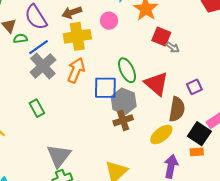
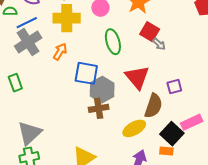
orange arrow: (76, 70) -> (60, 51), size x0.7
green ellipse: (127, 70) -> (113, 42), moved

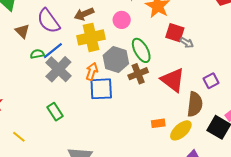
green semicircle: (10, 11) -> (37, 54), moved
blue square: (86, 73) -> (101, 89), moved
gray hexagon: (102, 90) -> (116, 60), moved
brown cross: (99, 108) -> (138, 74), moved
orange rectangle: (166, 151) -> (158, 123), moved

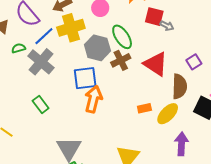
blue line: (53, 51) -> (44, 36), moved
orange arrow: (92, 72) -> (93, 99), moved, size x1.5

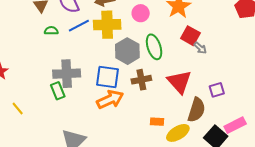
brown cross: (121, 60) -> (141, 80), moved
gray cross: (41, 62) -> (67, 74), moved, turned 32
orange arrow: (93, 99) -> (110, 99), turned 36

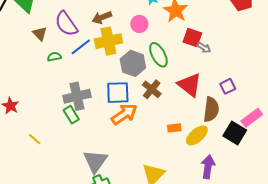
brown cross: (141, 80) -> (152, 89), turned -30

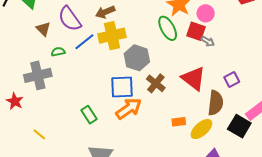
pink circle: (139, 24) -> (206, 13), moved
green ellipse: (158, 55) -> (168, 28), moved
gray cross: (77, 96) -> (38, 75), moved
green rectangle: (71, 115) -> (89, 115), moved

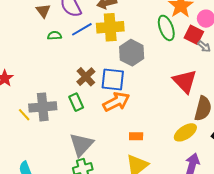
gray cross: (38, 75) -> (43, 107), moved
brown cross: (156, 83) -> (86, 77), moved
orange rectangle: (179, 122) -> (136, 136), moved

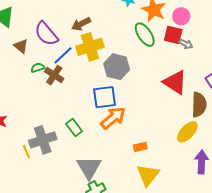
brown cross: (86, 77) -> (54, 75), moved
yellow line: (24, 115) -> (26, 152), turned 32

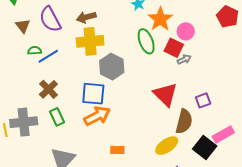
gray arrow: (186, 44) -> (184, 59), turned -64
blue line: (63, 55) -> (48, 56), moved
brown cross: (54, 75) -> (48, 89), moved

